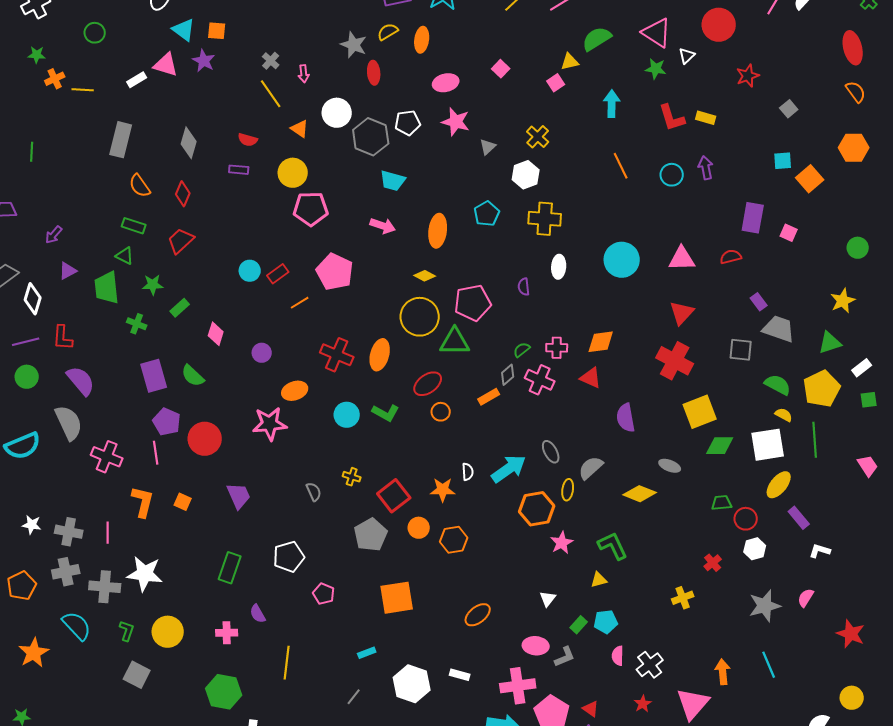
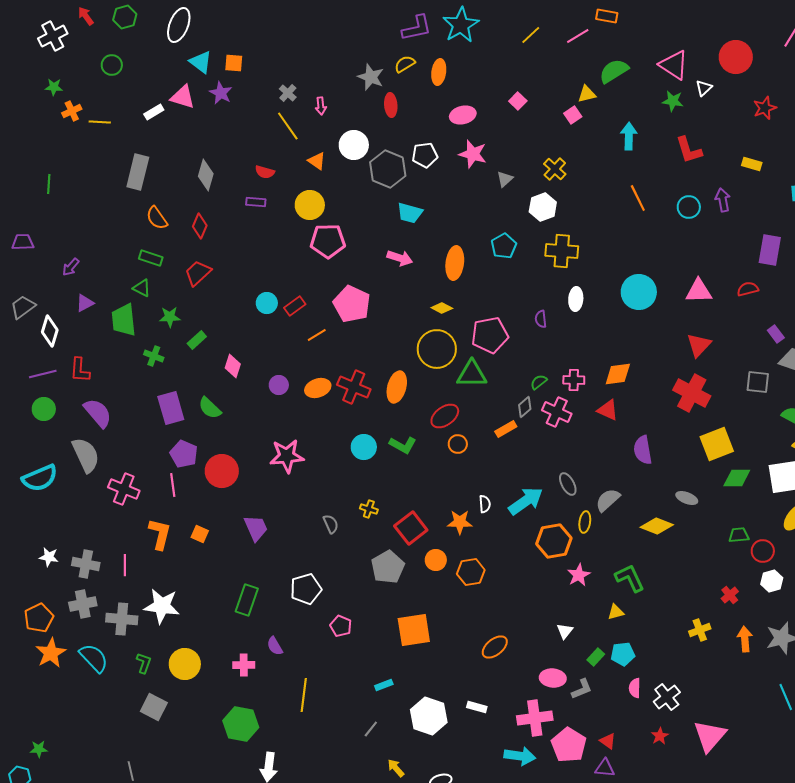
yellow rectangle: (706, 118) -> (752, 164), moved
orange ellipse: (295, 391) -> (318, 388), moved
orange star: (34, 653) -> (51, 653), moved
orange arrow: (723, 672) -> (745, 639), moved

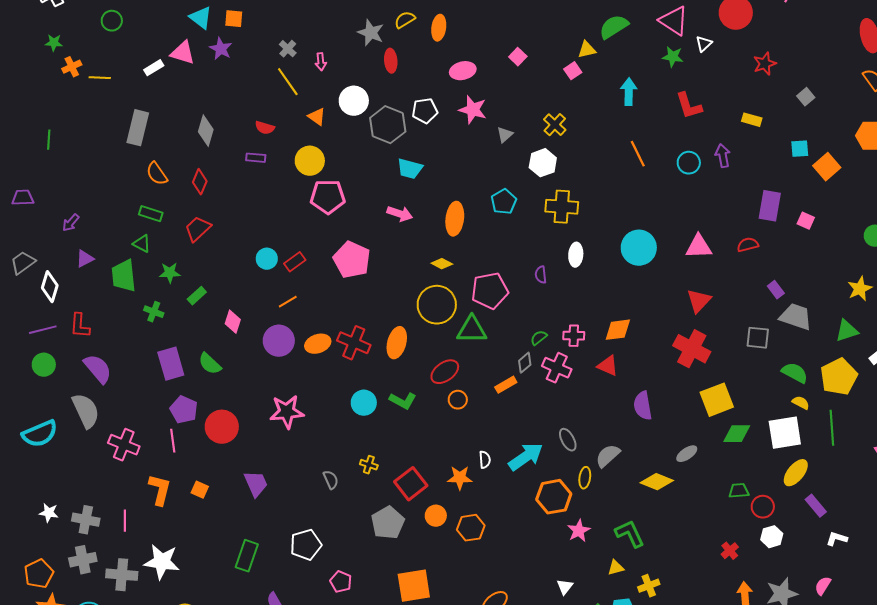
orange line: (317, 335) -> (288, 302), moved
purple circle: (279, 385) -> (279, 341), size x1.6
gray ellipse: (687, 498) -> (687, 454), turned -55
yellow cross: (700, 630) -> (649, 586), moved

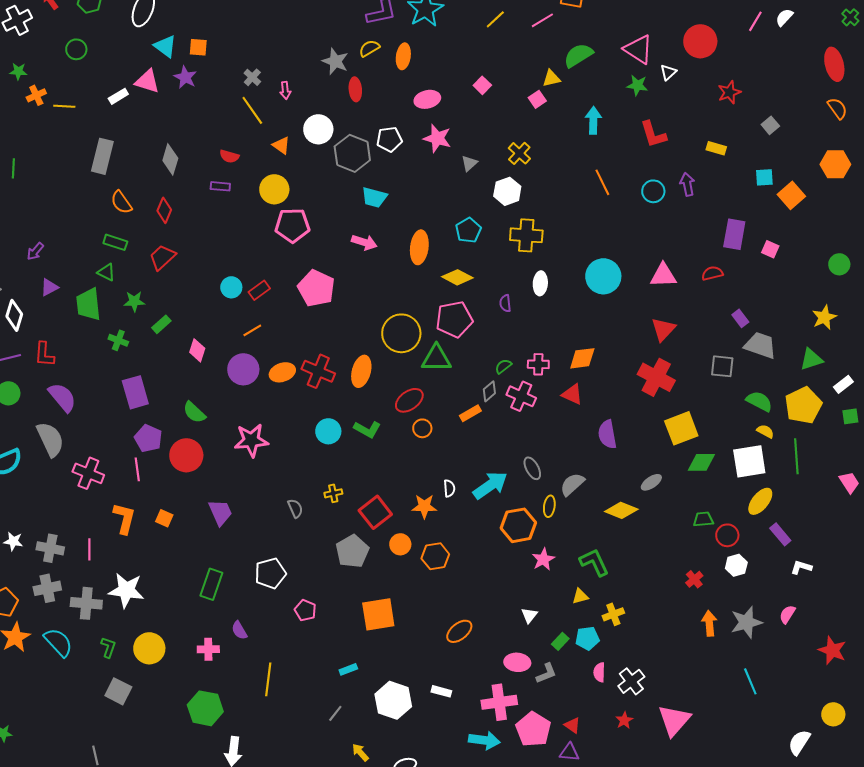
yellow diamond: (442, 264) -> (457, 277), moved, size x1.4
green semicircle: (210, 364) -> (194, 412), moved
yellow cross: (369, 465) -> (333, 493), turned -30

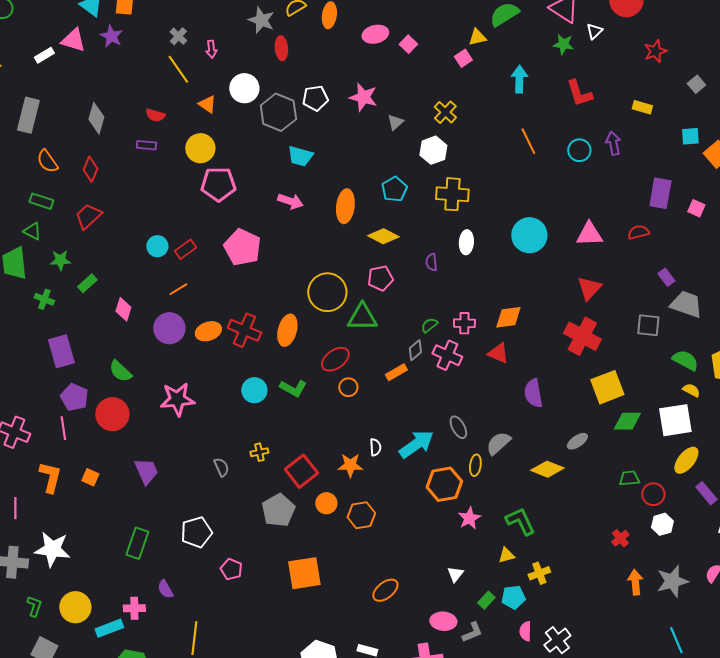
pink ellipse: (427, 99) -> (375, 34), moved
pink pentagon: (454, 319) -> (380, 278), size x0.7
cyan rectangle: (348, 669) -> (109, 628), moved, size x1.5

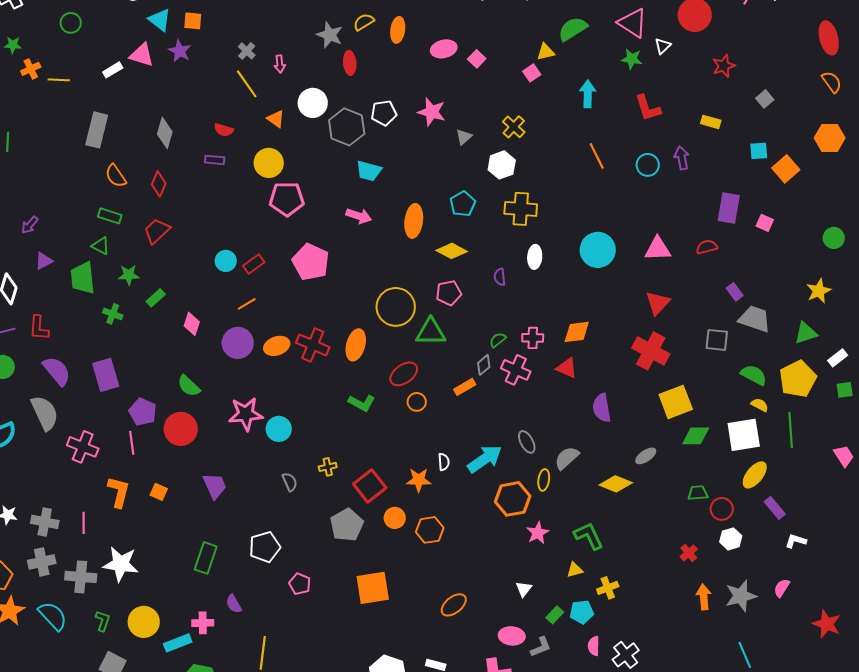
purple rectangle: (61, 351) -> (106, 375), moved
cyan circle: (254, 390) -> (279, 429), moved

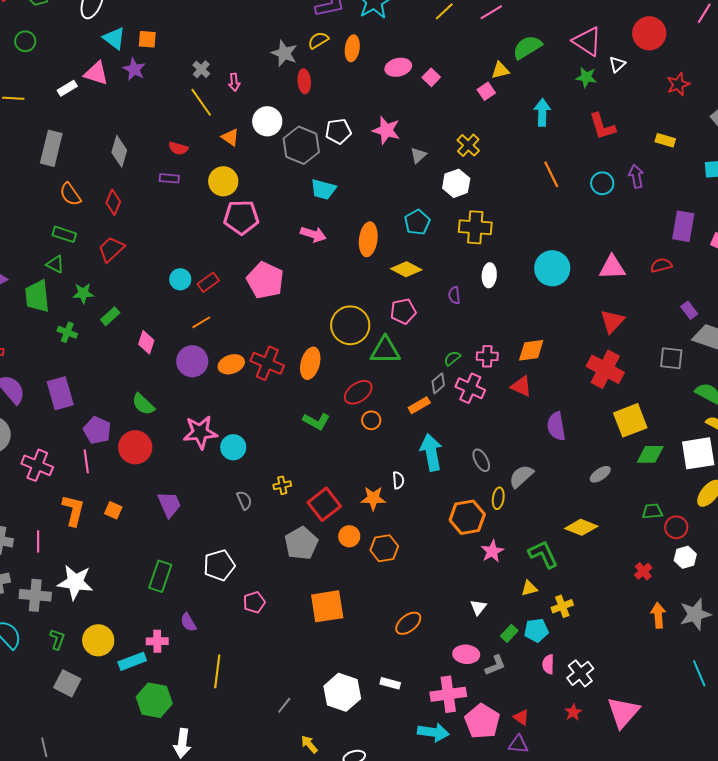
cyan arrow: (485, 459) -> (431, 452), moved, turned -66
yellow diamond: (616, 484) -> (581, 527), moved
pink pentagon: (300, 584) -> (254, 602), turned 30

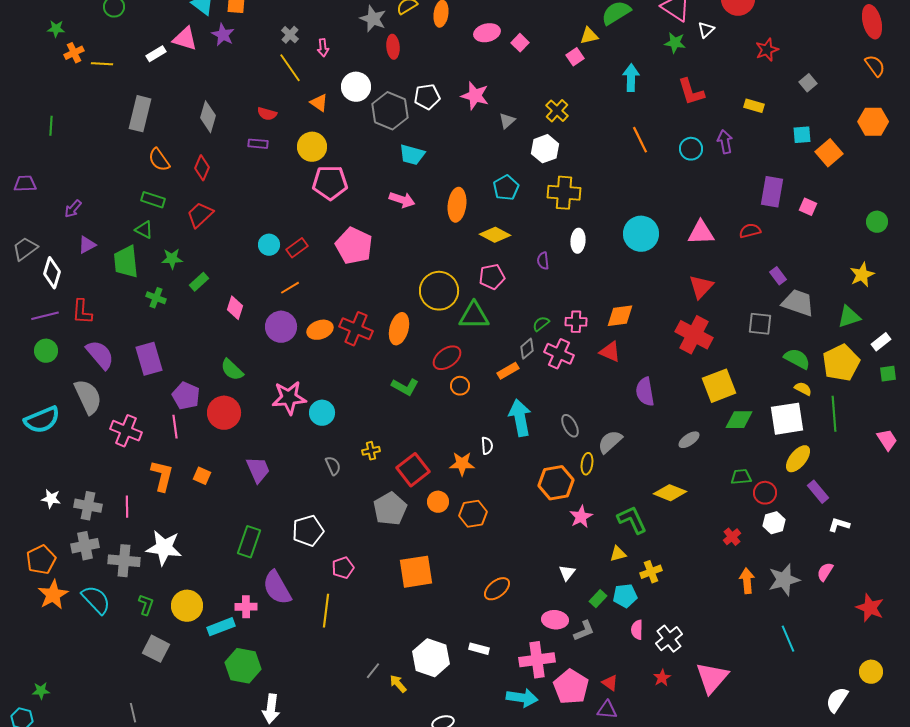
purple semicircle: (188, 622) -> (277, 588), size x1.8
yellow line: (217, 671) -> (326, 611), moved
yellow arrow: (309, 744) -> (398, 684), moved

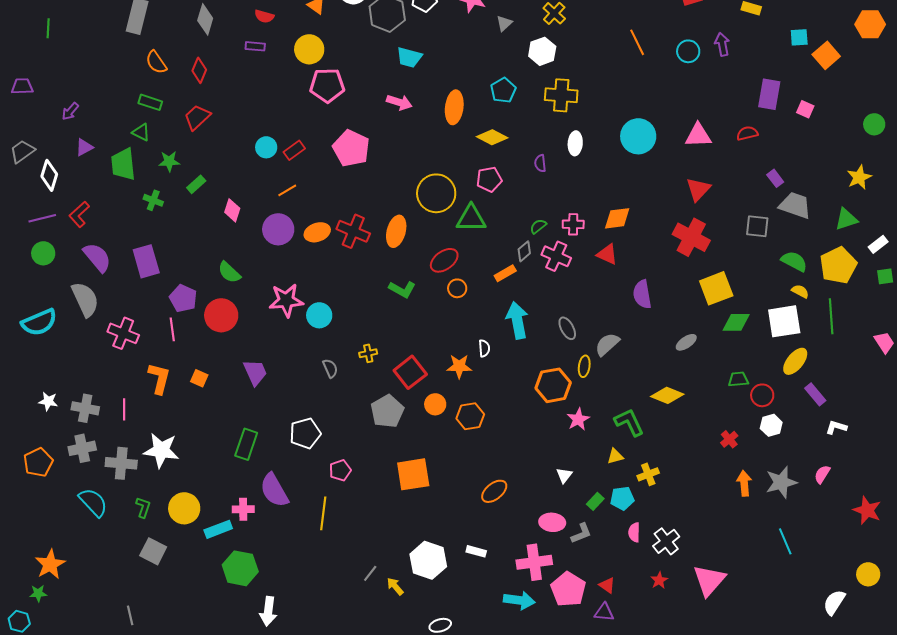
red L-shape: (82, 312) -> (79, 214), turned 44
orange star: (53, 595) -> (50, 564), moved

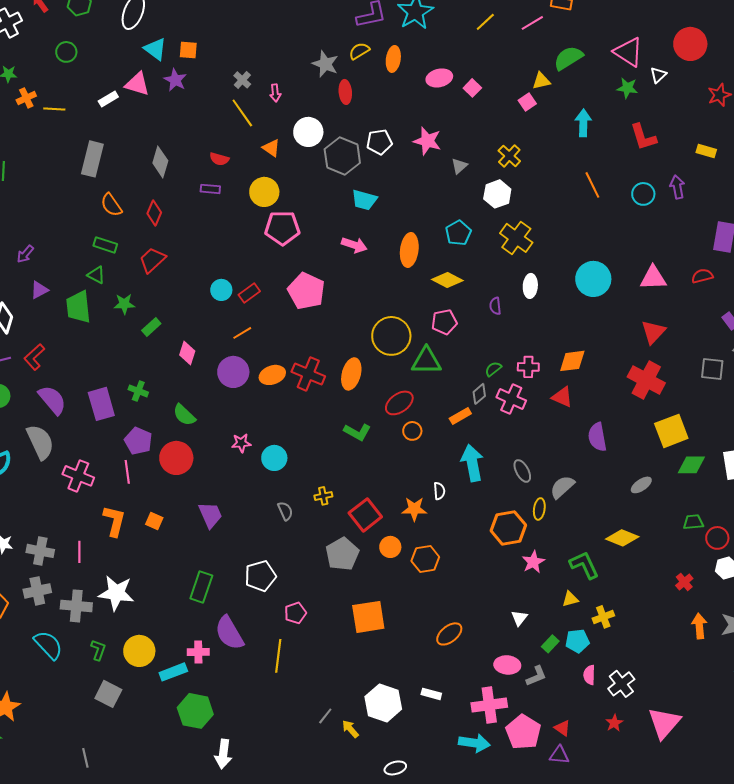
yellow cross: (561, 95) -> (516, 238), turned 32
green cross: (153, 200) -> (138, 391), moved
pink star: (286, 300) -> (241, 443), size x0.6

